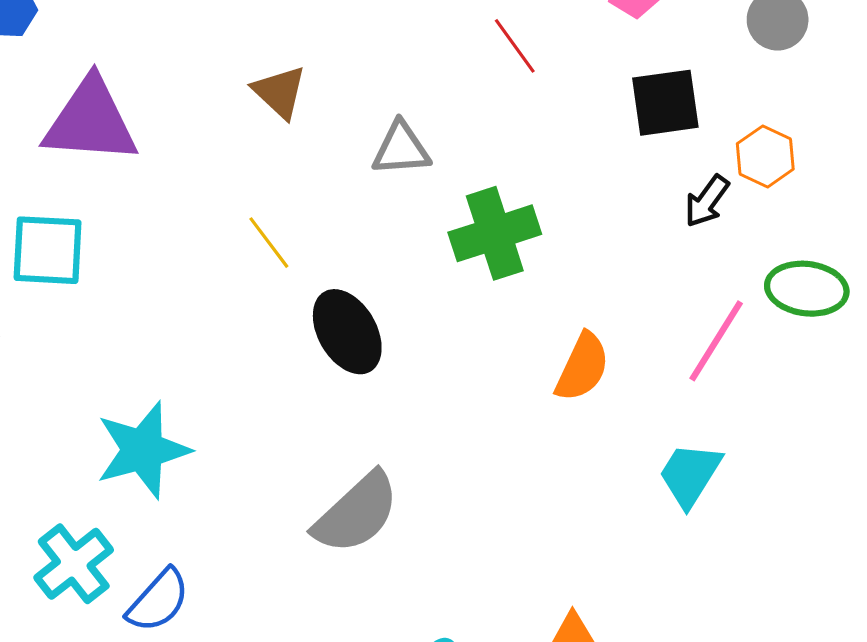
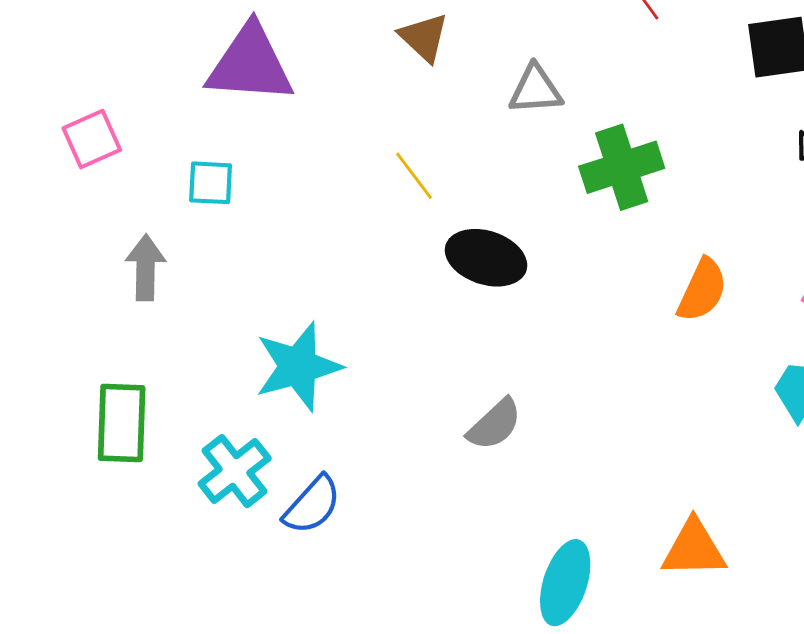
cyan square: (48, 250) -> (211, 183), size x0.7
black ellipse: (347, 332) -> (486, 258), turned -42
gray semicircle: (356, 513) -> (495, 424), size x0.7

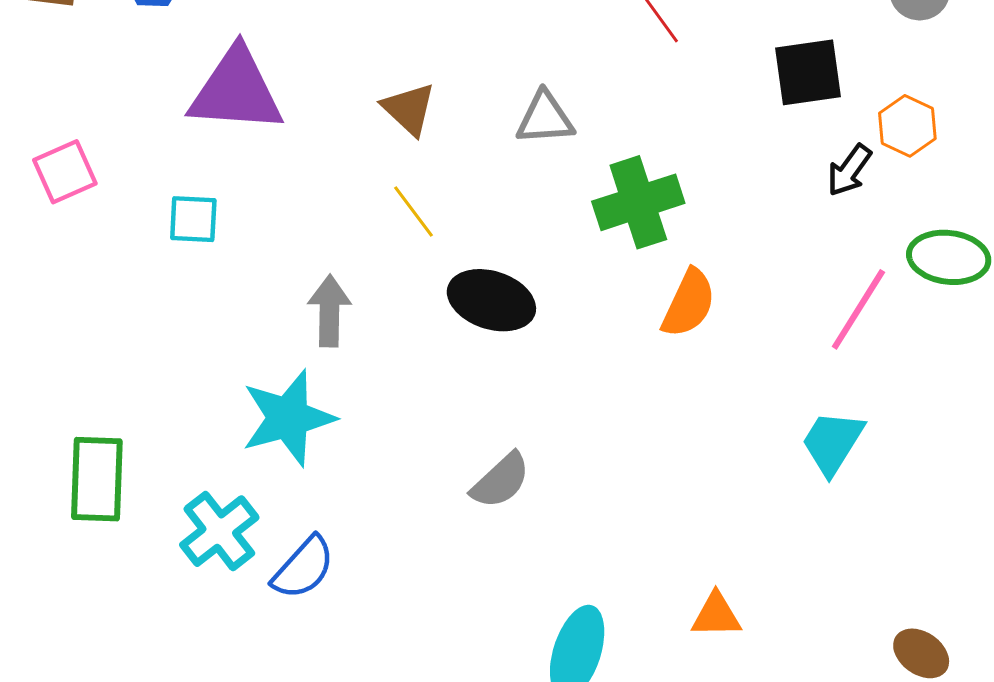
brown triangle: (424, 37) -> (409, 109), moved
gray arrow: (146, 268) -> (329, 311), moved
orange semicircle: (702, 290) -> (689, 303), moved
orange triangle: (694, 549) -> (716, 615), size x0.7

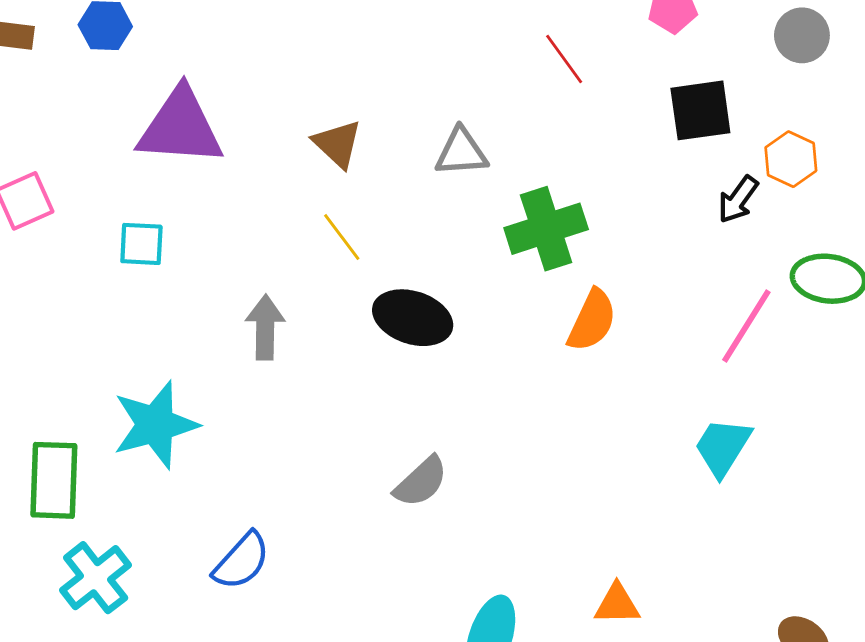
cyan star: (288, 418) -> (155, 425), moved
cyan cross: (219, 531) -> (96, 578), moved

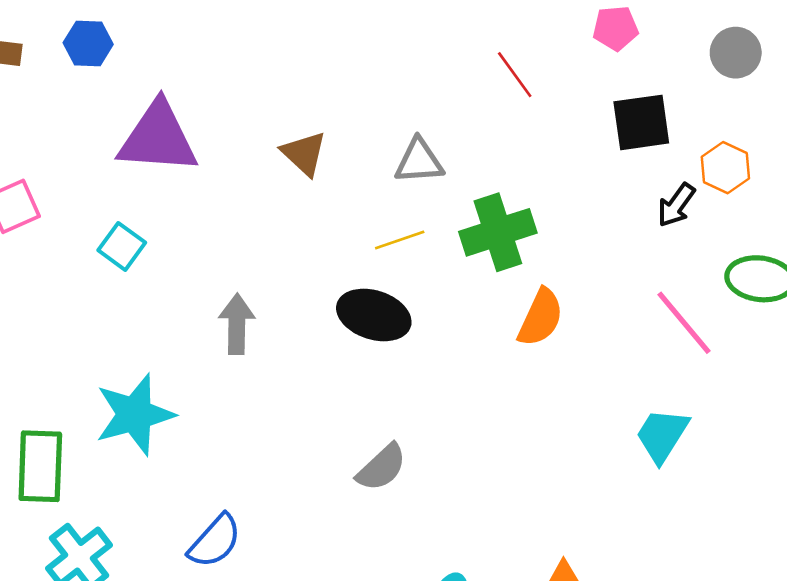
yellow line: (342, 237) -> (400, 240), moved, turned -72
cyan square: (141, 244) -> (122, 246), turned 33
pink line: (746, 326) -> (684, 323), turned -72

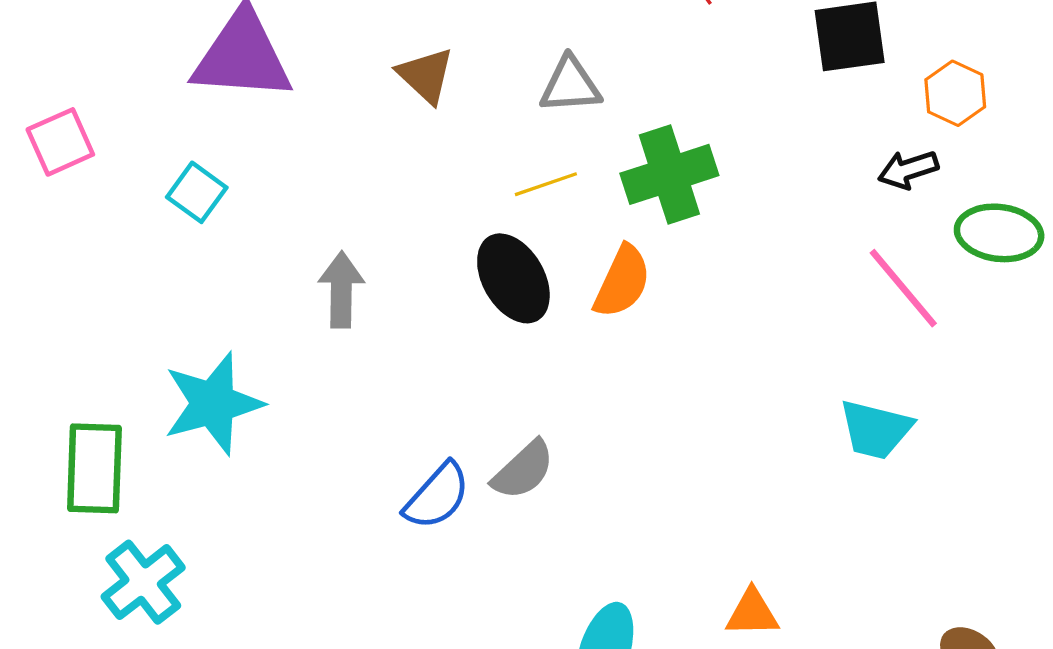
black arrow: (676, 205) -> (908, 170), moved, turned 36
black ellipse: (374, 315) -> (513, 278), turned 42
orange semicircle: (541, 318) -> (622, 282), moved
cyan trapezoid: (662, 435) -> (876, 429), turned -108
blue semicircle: (215, 541) -> (437, 496), moved

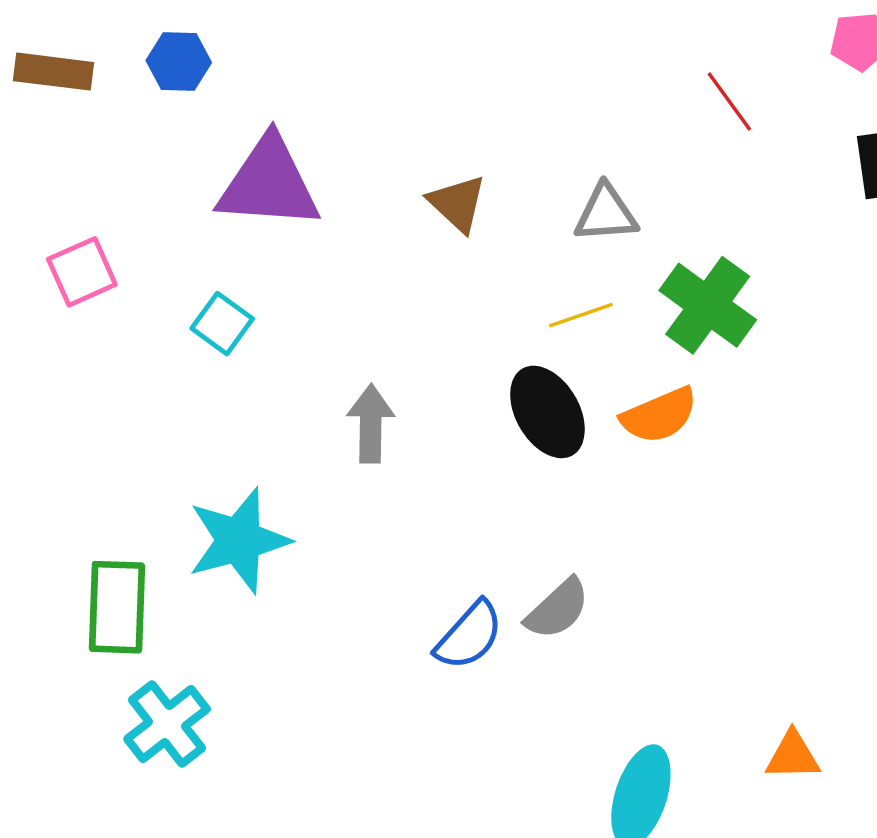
green cross: (669, 174) -> (708, 305), turned -36
orange semicircle: (622, 282) -> (659, 415), turned 42

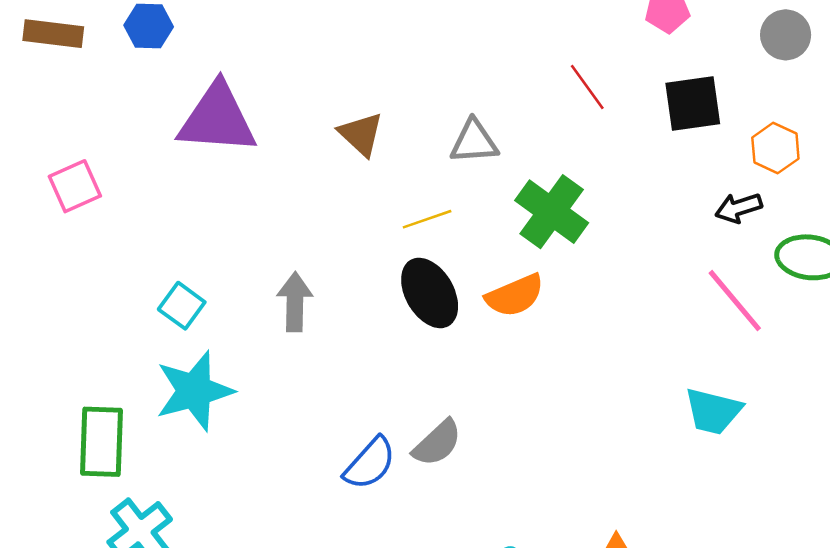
red line: (729, 102) -> (587, 87), moved
yellow line: (581, 315) -> (427, 219), moved
cyan square: (222, 324) -> (182, 306), moved

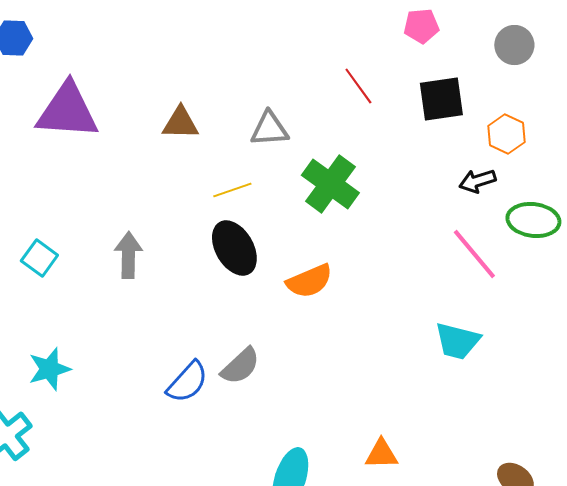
brown triangle: (361, 134) -> (180, 123), turned -42
orange semicircle: (515, 296) -> (309, 281), moved
cyan star: (194, 391) -> (49, 369), moved, size x0.7

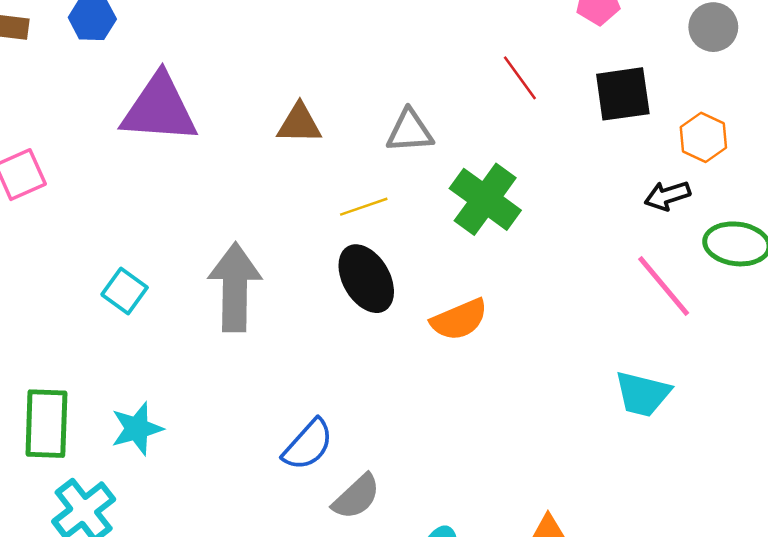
gray arrow: (128, 255) -> (235, 287), size x1.5
gray semicircle: (240, 366) -> (356, 497), moved

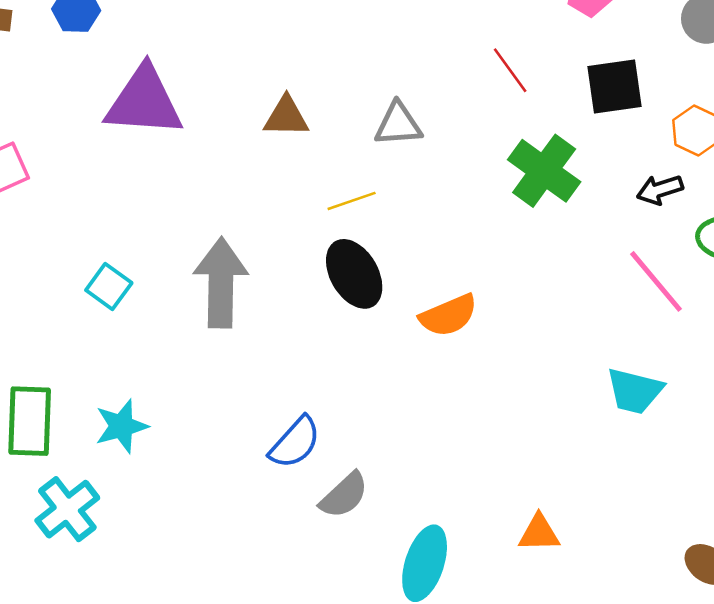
green cross: (485, 199) -> (544, 171), moved

